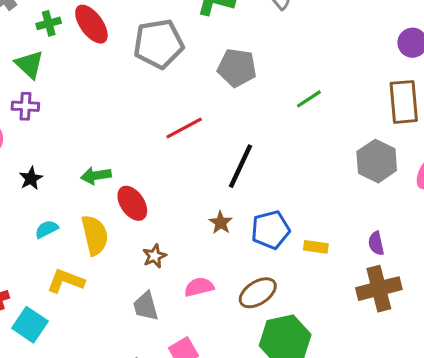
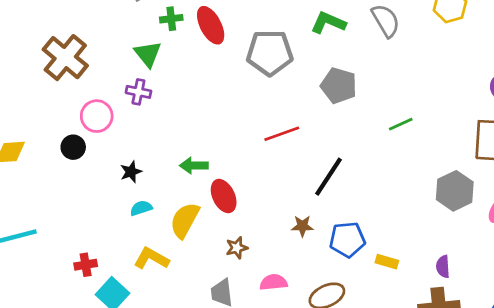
black star: (31, 178) -> (131, 172), moved
brown star: (221, 223) -> (302, 226), turned 30
yellow semicircle: (95, 235) -> (185, 220), turned -147

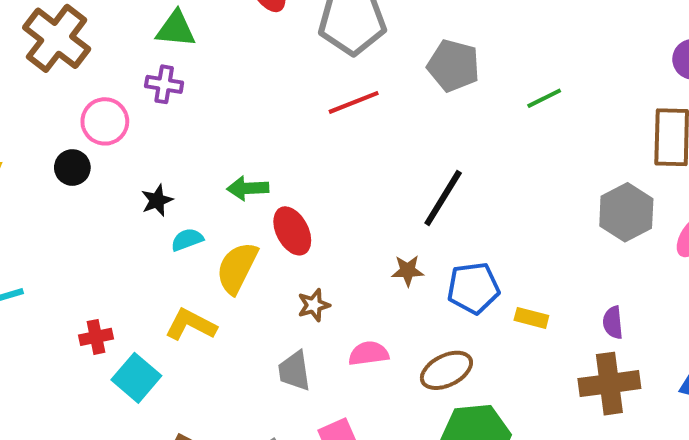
green triangle: (148, 54) -> (176, 29), turned -44
green line: (401, 124) -> (544, 98), moved
red line: (282, 134) -> (354, 102), moved
cyan semicircle: (141, 208) -> (187, 240), moved

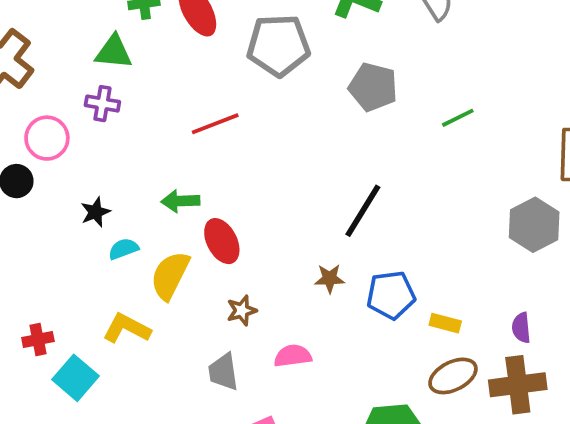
red line: (354, 102) -> (215, 124), moved
brown ellipse: (446, 370) -> (453, 376), moved

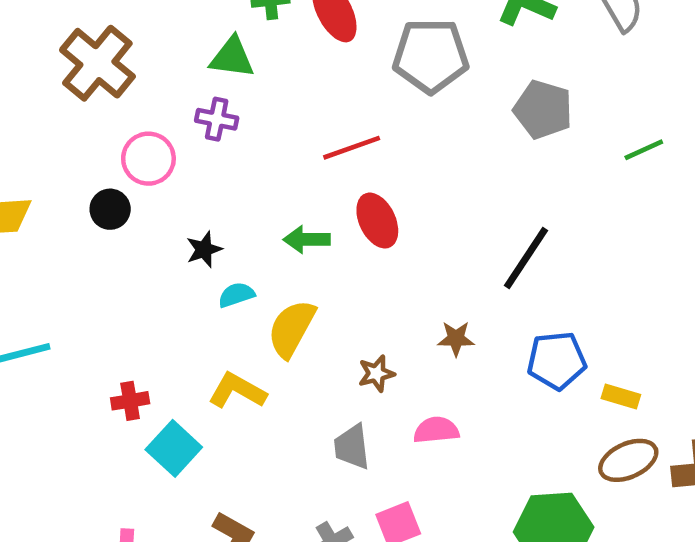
red ellipse: (222, 241) -> (377, 221), moved
brown star: (330, 278) -> (456, 339), moved

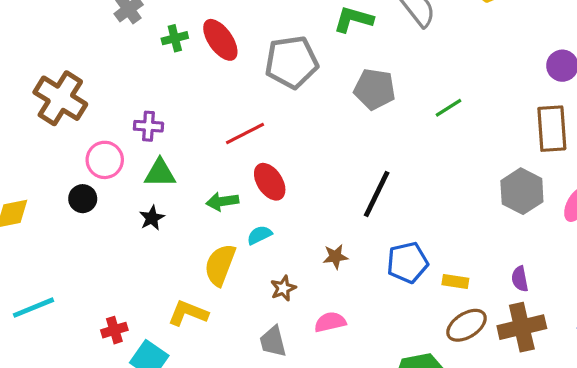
green triangle: (232, 57) -> (160, 173), moved
cyan semicircle: (236, 295) -> (259, 235), moved

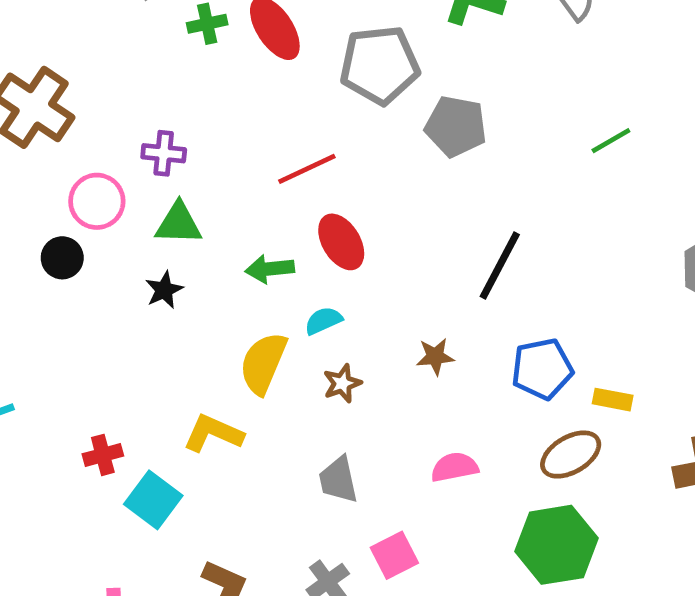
gray pentagon: (375, 89) -> (456, 126), moved
brown star: (283, 288) -> (342, 383), moved
pink semicircle: (330, 322) -> (454, 467), moved
brown ellipse: (467, 325) -> (571, 455), moved

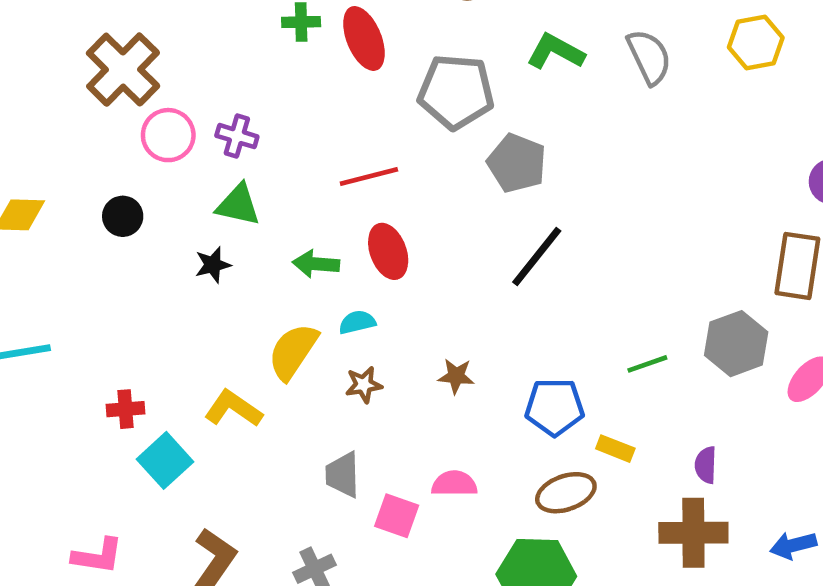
green line: (611, 141) -> (647, 364), moved
pink circle: (97, 201) -> (168, 135), moved
black line: (500, 265) -> (537, 256), moved
pink square: (394, 555) -> (397, 516), moved, turned 36

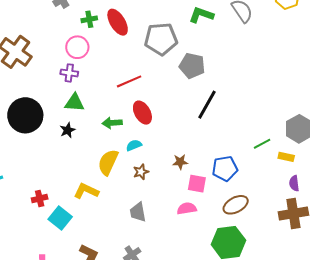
pink circle: (168, 135) -> (77, 47), moved
black circle: (123, 216) -> (25, 115), size x2.0
yellow rectangle: (615, 449) -> (286, 157), moved
pink square: (397, 516) -> (197, 184), moved

